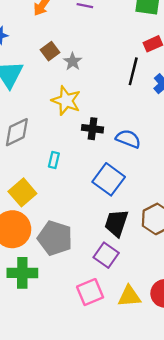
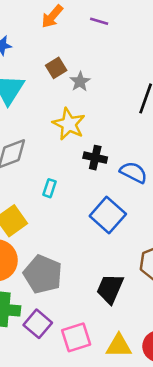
black trapezoid: (116, 223) -> (110, 289), moved
purple square: (106, 255) -> (38, 324), moved

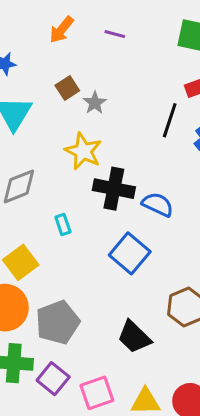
black cross: (95, 158) -> (114, 189), size x1.5
cyan rectangle: (49, 188) -> (63, 225), turned -36
gray pentagon: (43, 274) -> (58, 322), turned 30
black trapezoid: (110, 289) -> (134, 337), turned -68

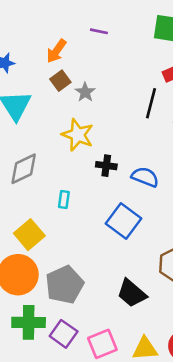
orange arrow: (62, 30) -> (56, 51), moved
black cross: (114, 189) -> (106, 166), size x0.6
cyan rectangle: (63, 225) -> (64, 199), turned 30

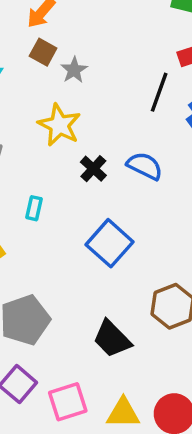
brown square: (60, 81) -> (43, 52), turned -30
black cross: (106, 166) -> (93, 169), turned 30
blue semicircle: (145, 177) -> (145, 166), moved

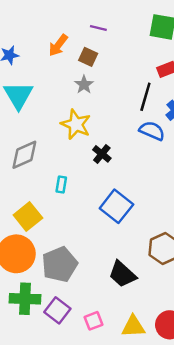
brown square: (43, 52) -> (88, 57), moved
blue semicircle: (145, 166) -> (152, 131), moved
pink square: (68, 402) -> (94, 321), size x0.7

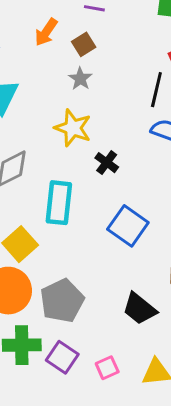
brown square: (88, 57) -> (84, 44), turned 36
cyan rectangle: (61, 185) -> (59, 203), size x2.0

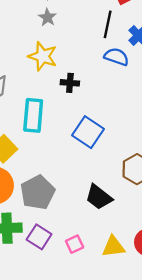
black cross: (107, 163) -> (70, 83), turned -30

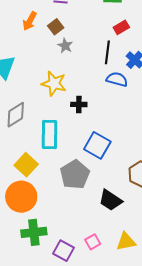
gray star: (47, 17) -> (65, 46), moved
gray pentagon: (38, 192) -> (75, 175), moved
purple square: (39, 237) -> (64, 251), moved

